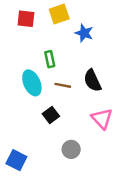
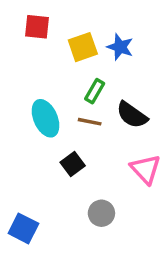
yellow square: (59, 14) -> (83, 47), moved
green rectangle: (50, 59) -> (95, 91), moved, turned 42
black semicircle: (92, 81) -> (132, 115), turned -30

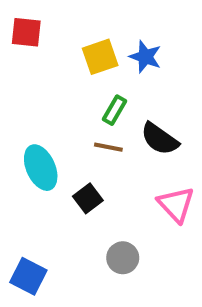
red square: (37, 27) -> (26, 32), moved
cyan ellipse: (46, 118) -> (41, 168), moved

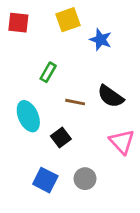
yellow square: (100, 57) -> (68, 20), moved
green rectangle: (115, 110) -> (48, 72), moved
blue square: (28, 276) -> (45, 180), moved

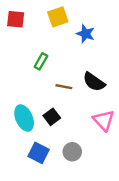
cyan ellipse: (28, 116) -> (24, 118), moved

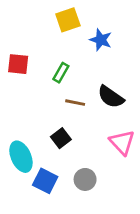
red square: (16, 19) -> (18, 64), moved
green rectangle: (41, 61) -> (61, 73), moved
cyan ellipse: (24, 118) -> (21, 157), moved

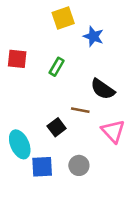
brown line: (75, 103) -> (80, 110), moved
blue square: (45, 181) -> (42, 167), turned -30

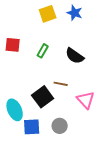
blue star: (93, 36) -> (75, 13), moved
black semicircle: (103, 89) -> (75, 56), moved
black square: (57, 127) -> (43, 97), size x1.5

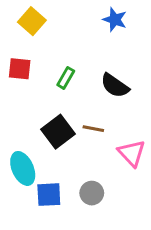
yellow square: (48, 14) -> (32, 21), moved, turned -30
black square: (43, 97) -> (58, 132), moved

